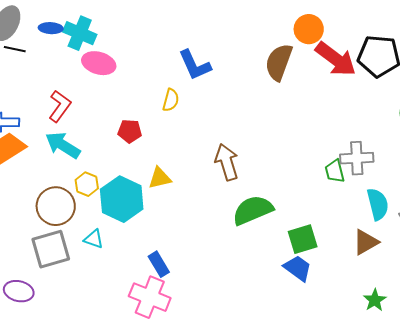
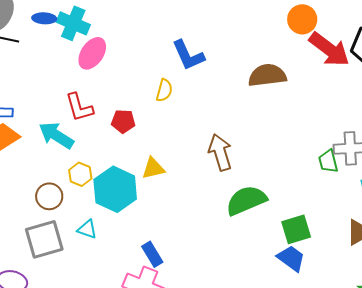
brown semicircle: (279, 62) -> (267, 75), moved, turned 63
pink ellipse: (99, 63) -> (92, 53), turned -72
red L-shape: (60, 106) -> (79, 107), moved, turned 128
brown circle: (56, 206) -> (49, 196), size x0.7

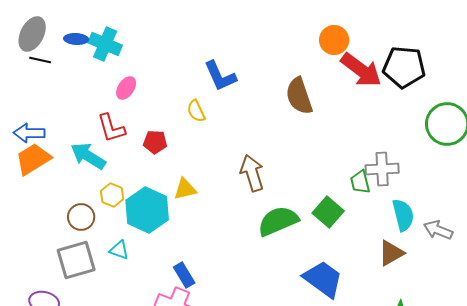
pink ellipse: (92, 53) -> (126, 88), moved, size x0.7
brown semicircle: (267, 75) -> (299, 96), turned -102
yellow semicircle: (164, 90) -> (196, 111), turned 140
green square: (296, 229) -> (328, 212), moved, turned -32
blue trapezoid: (291, 258) -> (323, 279), size x1.4

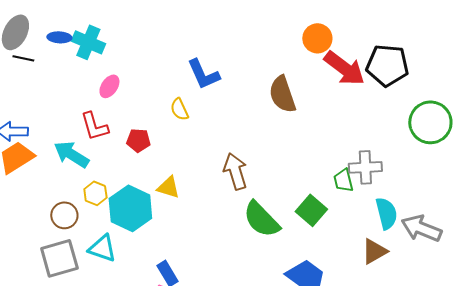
yellow triangle: (185, 189) -> (168, 187), turned 30
green semicircle: (278, 221) -> (261, 219), turned -111
gray arrow: (438, 230) -> (421, 228), size x1.4
cyan triangle: (119, 250) -> (102, 248), size x1.4

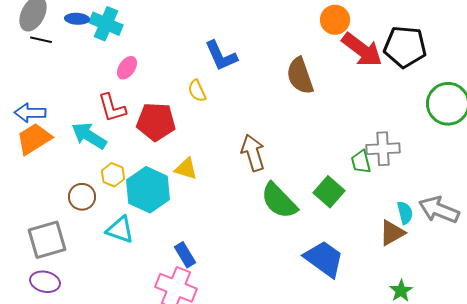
red pentagon: (138, 140) -> (156, 122), size x1.6
cyan semicircle: (386, 213) -> (405, 213), moved, size x0.7
gray square: (59, 258) -> (47, 240), moved

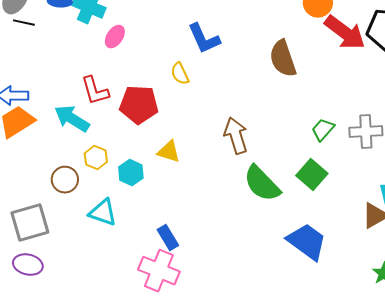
pink ellipse: (127, 68) -> (115, 37), moved
green trapezoid: (361, 162) -> (323, 130), moved, turned 55
cyan hexagon: (148, 190) -> (131, 173), size x0.6

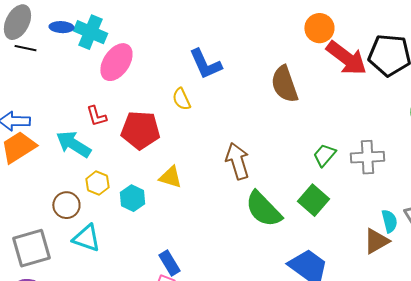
pink ellipse: (115, 37) -> (116, 62), size x1.6
red L-shape: (95, 91) -> (96, 116), size x0.7
cyan triangle: (103, 213) -> (86, 238), moved

